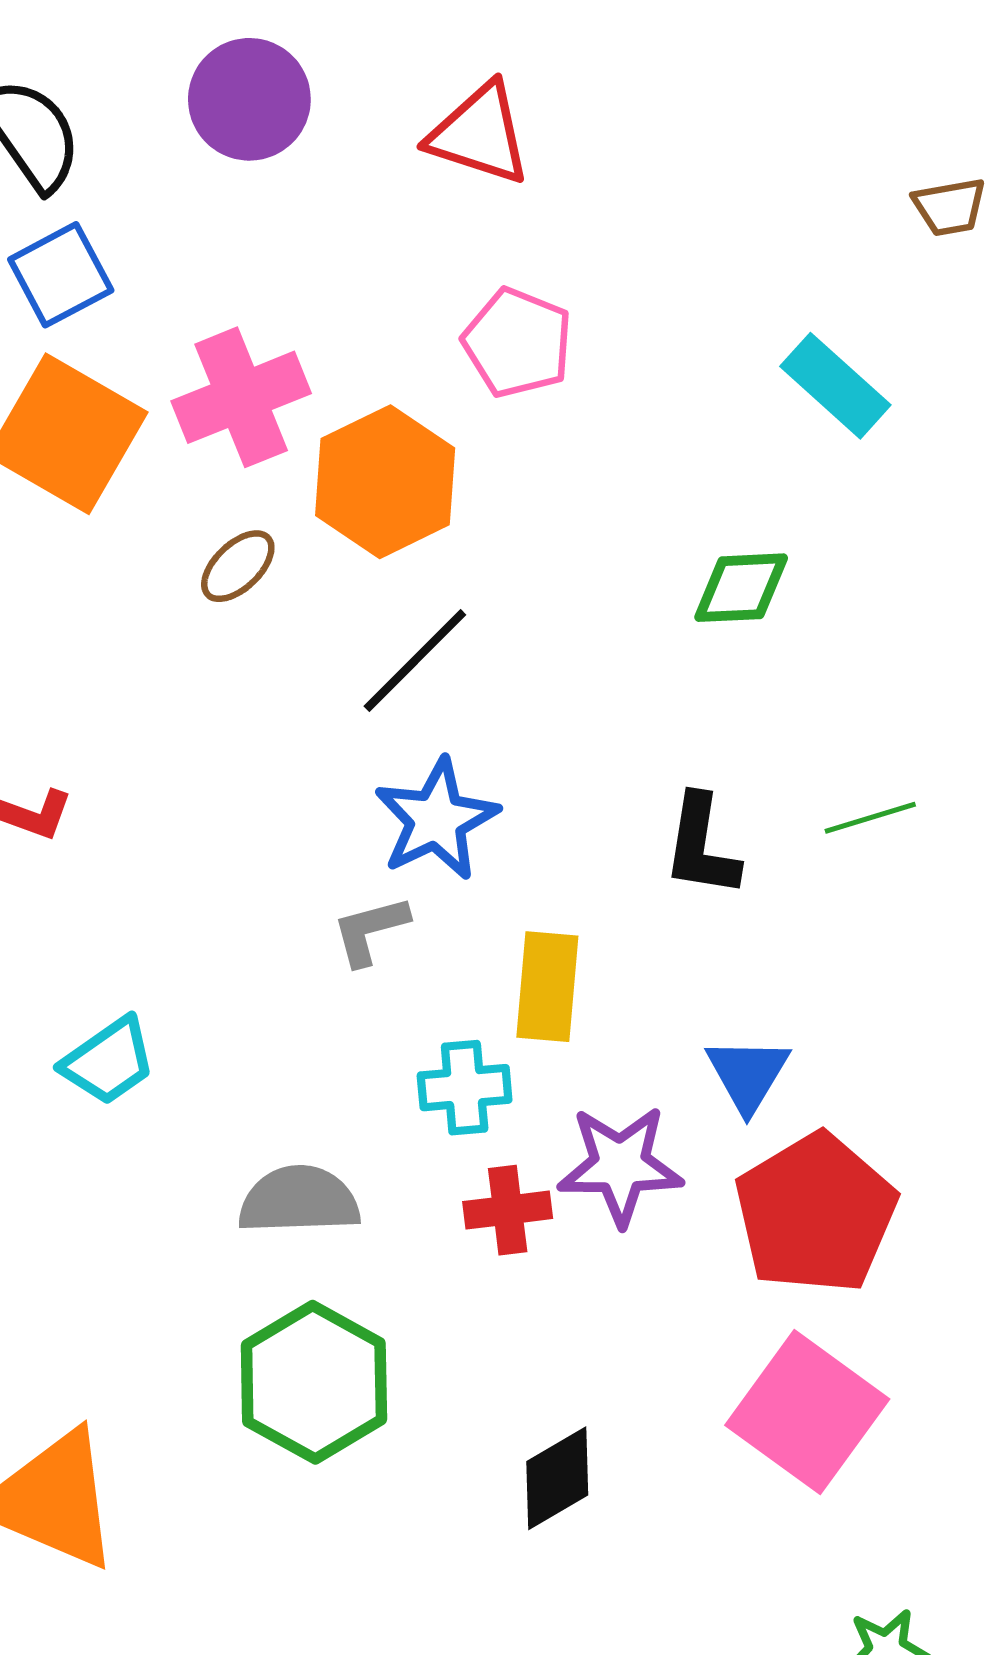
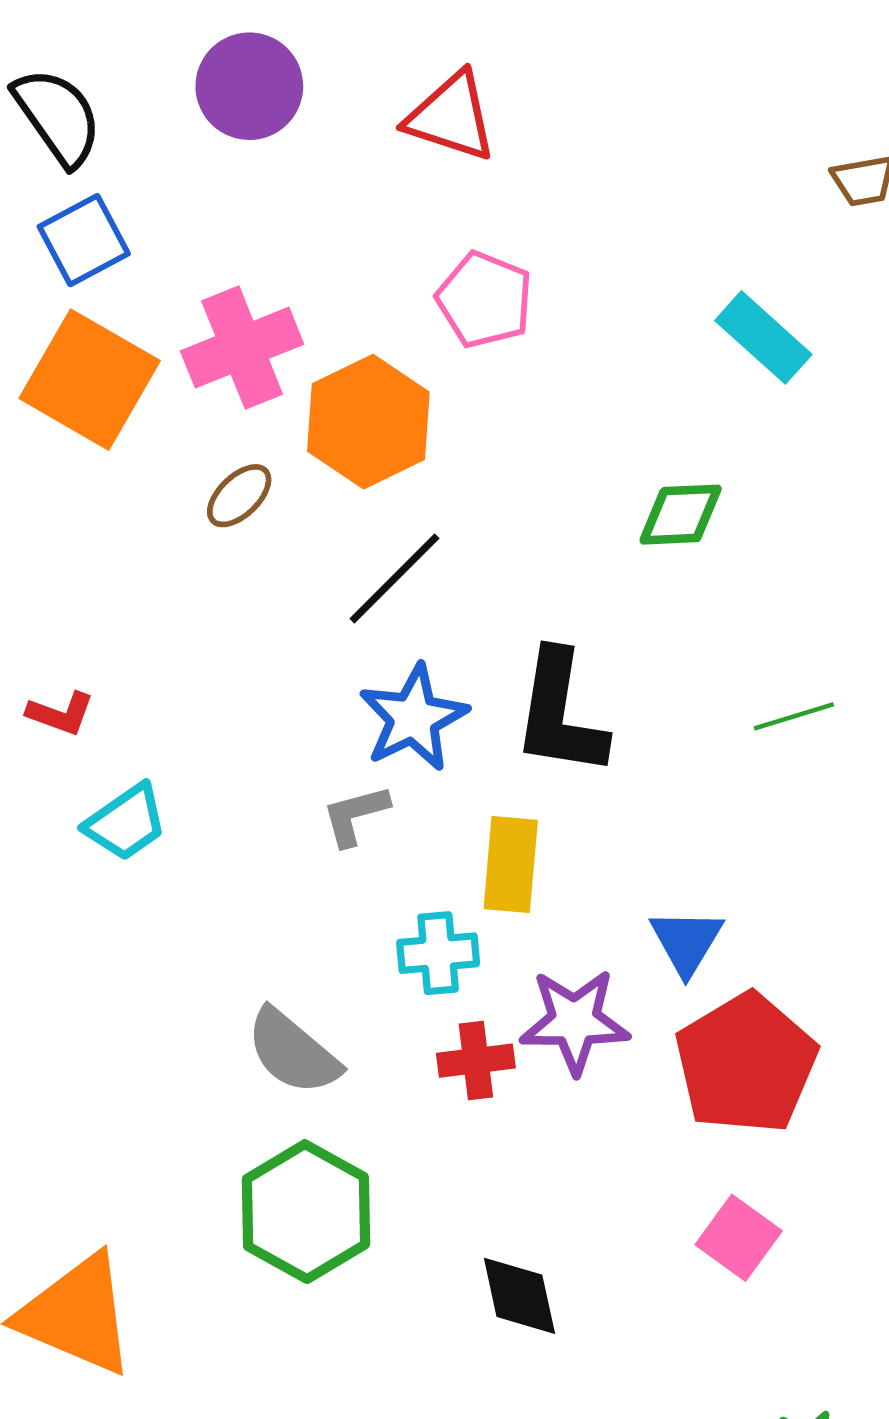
black L-shape: (701, 846) -> (560, 714), moved, size x1.4
cyan trapezoid: (109, 1061) -> (126, 822), moved
gray semicircle: (299, 1200) -> (293, 1052), turned -138
pink square: (807, 1412) -> (739, 1238), size x0.6
black diamond: (557, 1478) -> (519, 1296), turned -72

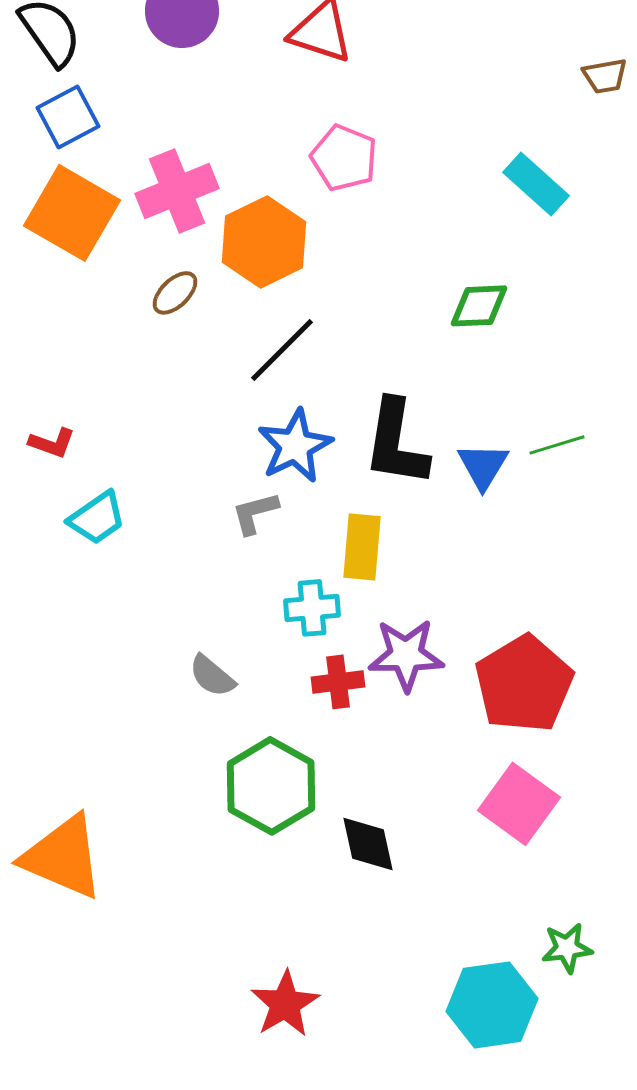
blue triangle: (686, 942) -> (483, 466), moved
gray semicircle: (293, 1052) -> (212, 676), size x0.7
green hexagon: (306, 1212) -> (271, 786), moved
pink square: (739, 1238) -> (519, 804), size x1.4

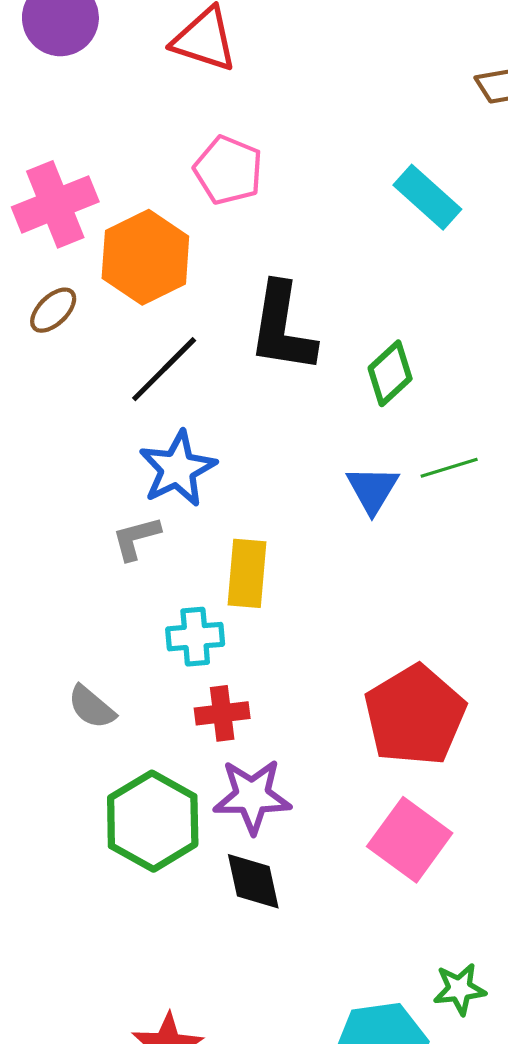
green diamond: (479, 306) -> (390, 373), moved, turned -40
black L-shape: (396, 443) -> (282, 328), moved
purple star: (406, 655) -> (252, 796), moved

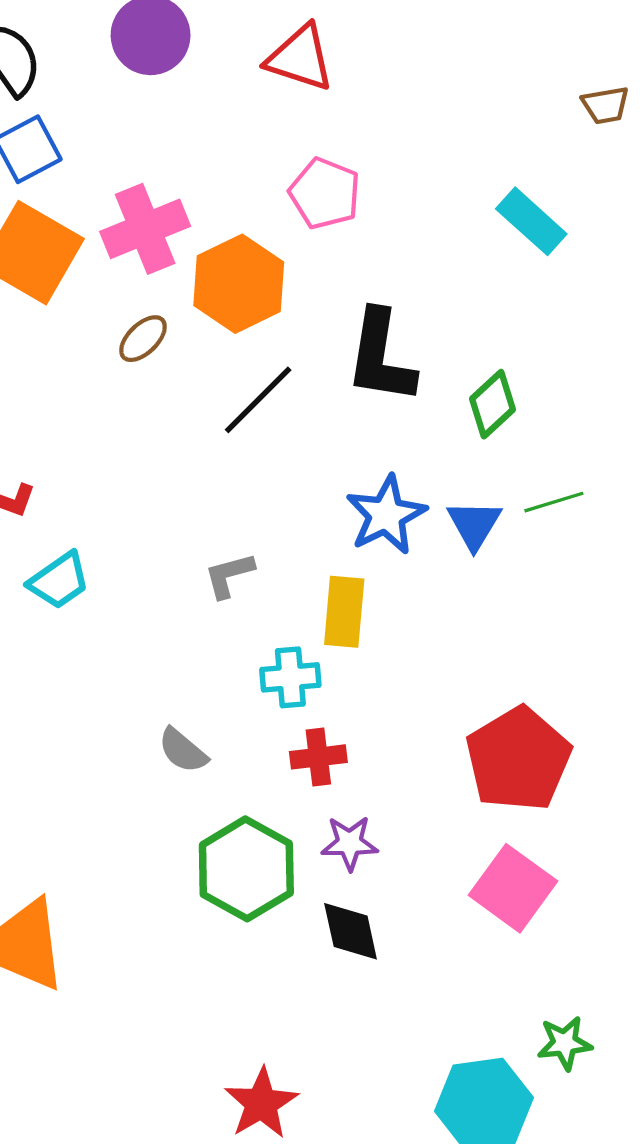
blue star: (178, 469) -> (386, 515), moved
purple star: (252, 796) -> (350, 843), size x0.7

